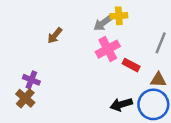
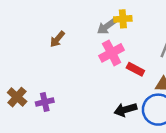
purple cross: (31, 80) -> (45, 102), moved, turned -35
brown cross: (25, 98) -> (17, 97), moved

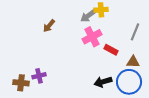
brown cross: (17, 97) -> (21, 83), moved, turned -35

